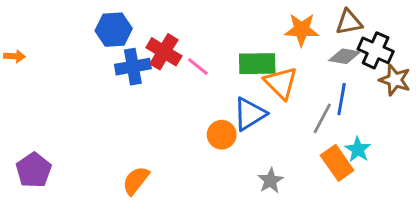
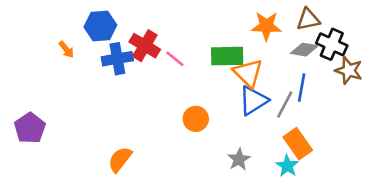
orange arrow: (14, 56) -> (66, 50), moved, turned 48
blue triangle: (250, 114) -> (253, 101), moved
cyan star: (358, 149) -> (287, 166), moved
purple pentagon: (34, 170) -> (30, 128), moved

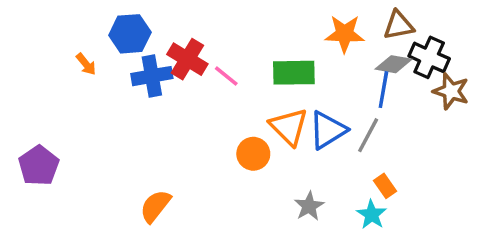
orange triangle: (248, 73) -> (289, 127), moved
blue line: (302, 87) -> (383, 90), moved
orange rectangle: (298, 144) -> (385, 186), size x0.6

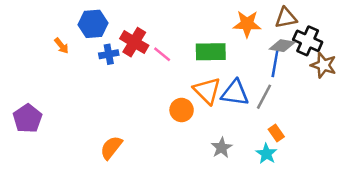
blue cross: (152, 76) -> (109, 54), size x0.7
blue triangle: (328, 130) -> (235, 93), turned 40

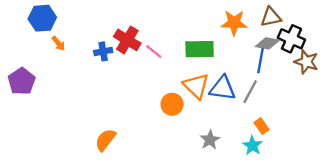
blue hexagon: (93, 24) -> (42, 18), moved
purple pentagon: (27, 118) -> (22, 81), moved

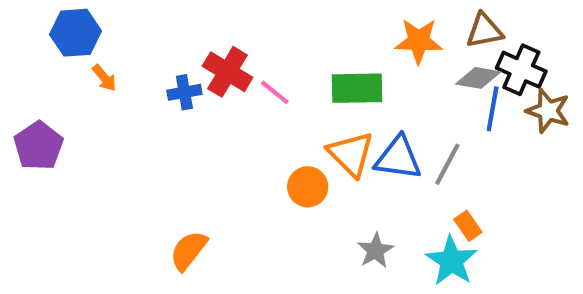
blue line: (260, 61) -> (493, 109), moved
cyan star: (252, 146) -> (451, 261), size x1.4

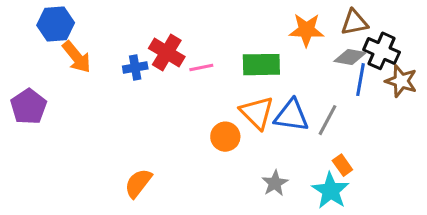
orange arrow: (104, 78) -> (77, 57), size x1.6
pink line: (275, 92) -> (201, 68), turned -50

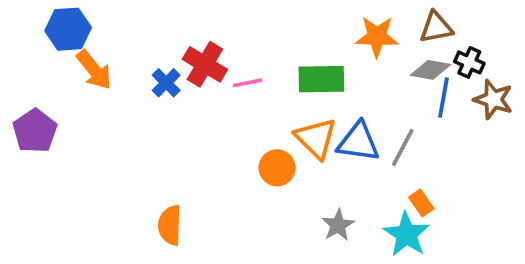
black cross: (382, 51) -> (469, 62), size x0.7
blue cross: (135, 68) -> (166, 83), turned -35
orange semicircle: (138, 183) -> (170, 225), turned -36

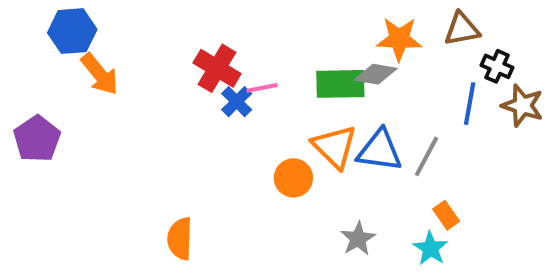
gray diamond: (431, 70) -> (376, 74), moved
blue cross: (166, 83) -> (237, 102), moved
cyan star: (406, 234) -> (430, 248), size x0.7

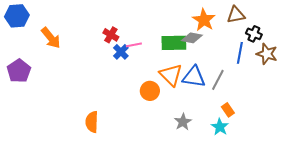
blue hexagon: (72, 31) -> (17, 16), moved
orange star: (399, 39) -> (204, 20), turned 30
red cross: (217, 68) -> (111, 35), size x0.7

